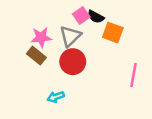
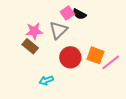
orange square: (113, 33) -> (95, 55), moved
red circle: (73, 62) -> (70, 57), moved
pink line: (133, 75) -> (111, 62), turned 42

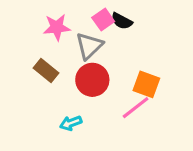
pink star: (34, 31) -> (57, 27), moved
red circle: (70, 57) -> (92, 80), moved
pink line: (111, 62) -> (136, 108), moved

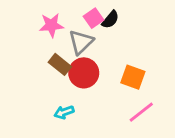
black semicircle: (122, 21) -> (110, 20), turned -78
brown rectangle: (46, 71) -> (60, 64), moved
pink line: (136, 108) -> (141, 112), moved

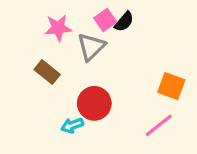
brown rectangle: (60, 64) -> (47, 72), moved
red circle: (84, 73) -> (94, 103), moved
orange square: (133, 77) -> (171, 86), moved

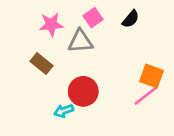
black semicircle: (124, 22) -> (131, 19), moved
gray triangle: (91, 47) -> (80, 41), turned 40
pink line: (159, 125) -> (146, 96), moved

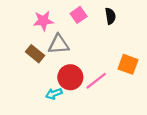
black semicircle: (131, 19) -> (110, 16), turned -49
gray triangle: (80, 41) -> (59, 44), moved
pink line: (146, 96) -> (96, 81), moved

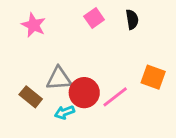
pink star: (43, 21) -> (34, 25), moved, turned 30
gray triangle: (59, 44) -> (59, 79), moved
brown rectangle: (35, 54) -> (31, 97), moved

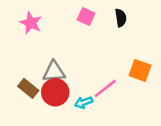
pink square: (94, 18) -> (86, 16), turned -30
red circle: (84, 93) -> (55, 92), moved
cyan arrow: (65, 112) -> (83, 103), moved

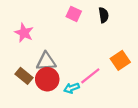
pink star: (31, 23) -> (24, 33), moved
orange square: (140, 70) -> (120, 60), turned 36

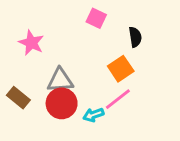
black semicircle: (104, 15) -> (135, 37), moved
orange square: (120, 60) -> (121, 69), moved
brown rectangle: (24, 76) -> (18, 98), moved

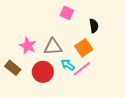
pink star: (31, 43) -> (28, 46), moved
gray triangle: (60, 80) -> (53, 47), moved
cyan arrow: (93, 115) -> (68, 65), moved, turned 56

